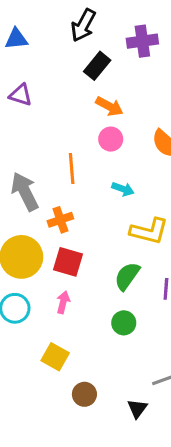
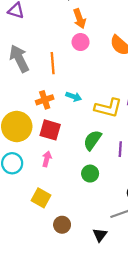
orange arrow: (109, 106) -> (79, 19), turned 42
cyan arrow: (123, 189) -> (74, 97), moved
gray arrow: (25, 192) -> (19, 59), moved

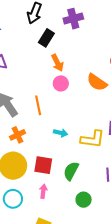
orange cross: (45, 100) -> (17, 135), moved
green semicircle: (92, 140) -> (71, 171), moved

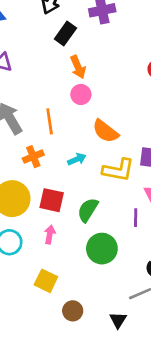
orange semicircle: (97, 82) -> (105, 131), moved
cyan arrow: (61, 133) -> (77, 159), turned -40
orange cross: (17, 135) -> (33, 157), moved
green circle: (84, 200) -> (102, 249), size x1.5

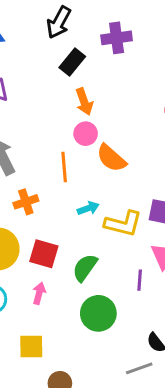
orange line: (50, 121) -> (64, 167), moved
orange semicircle: (105, 131) -> (111, 158), moved
cyan arrow: (77, 159) -> (88, 208), moved
yellow square: (46, 281) -> (31, 347), turned -30

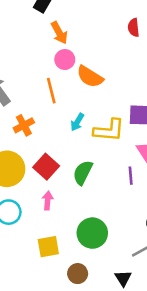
cyan arrow: (88, 208) -> (77, 122), turned 150
red square: (44, 254) -> (46, 167), turned 35
green circle: (98, 313) -> (92, 233), moved

